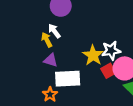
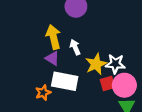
white arrow: (54, 31) -> (75, 47), moved
yellow arrow: (47, 40) -> (53, 37), size x1.5

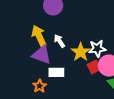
purple triangle: (52, 58) -> (42, 55), size x1.5
white rectangle: (65, 81) -> (56, 72), size x0.7

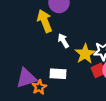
yellow arrow: (39, 36) -> (45, 21), moved
purple triangle: (42, 55) -> (26, 78), moved, turned -40

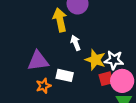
yellow star: (85, 54) -> (95, 60), turned -30
purple triangle: (26, 78) -> (38, 61), moved

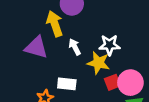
white star: (114, 60) -> (109, 45), moved
purple triangle: (38, 61) -> (36, 47), moved, turned 30

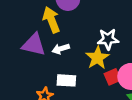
white arrow: (75, 47) -> (61, 49), moved, turned -77
yellow star: (98, 63) -> (97, 58), turned 30

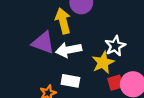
white star: (108, 39) -> (115, 46), turned -30
white arrow: (61, 49) -> (69, 50), size x1.5

